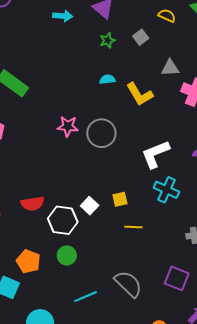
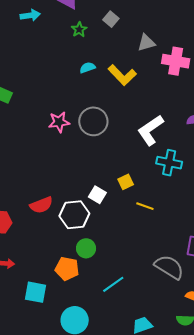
yellow line: (133, 227) -> (145, 206), turned 30
orange pentagon: (28, 261) -> (67, 269), moved
gray semicircle: (128, 284) -> (169, 267), moved

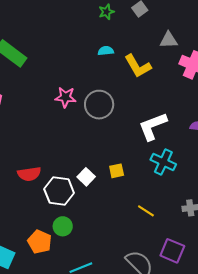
yellow line: (145, 206) -> (146, 211), moved

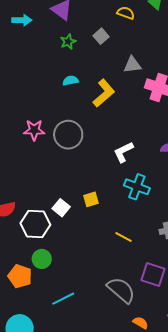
yellow L-shape: (138, 66) -> (104, 93), turned -96
white L-shape: (153, 126) -> (123, 152), size x0.7

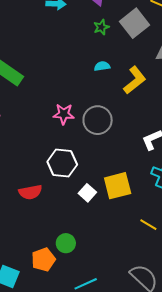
gray square: (101, 36) -> (134, 23), size x1.8
yellow square: (91, 199) -> (118, 186), size x1.8
white hexagon: (35, 224) -> (62, 163), moved
orange pentagon: (20, 276) -> (43, 260), turned 30

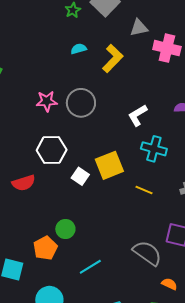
yellow line: (148, 225) -> (144, 190), moved

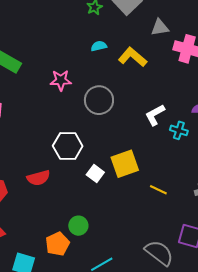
yellow L-shape: (113, 58) -> (132, 57), turned -96
pink star: (47, 101) -> (61, 80), moved
cyan cross: (154, 149) -> (179, 130), moved, size x0.7

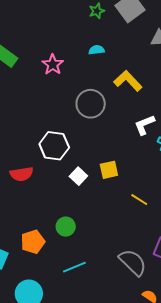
yellow L-shape: (132, 57) -> (128, 81), moved
pink star: (61, 80) -> (53, 65), moved, turned 30
yellow square: (125, 164) -> (109, 170), size x0.7
green circle: (78, 226) -> (66, 227), moved

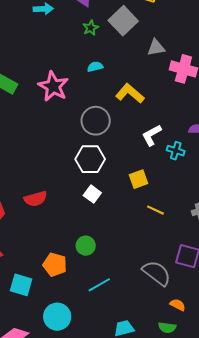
pink star: (53, 65) -> (53, 86), size x1.4
white hexagon: (54, 146) -> (90, 159), moved
yellow square: (109, 170) -> (138, 179), moved
orange pentagon: (33, 242) -> (55, 265), turned -30

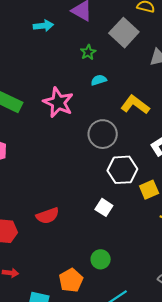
green star: (91, 28) -> (88, 52), moved
white hexagon: (90, 159) -> (122, 170), moved
orange pentagon: (55, 265) -> (71, 280), turned 30

